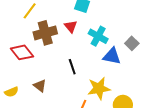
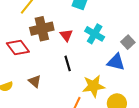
red triangle: (71, 26) -> (66, 35), moved
blue triangle: (112, 56) -> (116, 62), moved

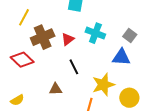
red triangle: (66, 35) -> (68, 39), turned 40
brown triangle: (35, 81) -> (56, 89), moved, turned -32

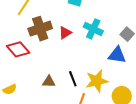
black line: (74, 67) -> (73, 79), moved

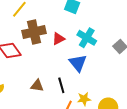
blue triangle: (117, 55) -> (78, 63), moved, turned 36
yellow star: (97, 81) -> (84, 99), moved, size x0.6

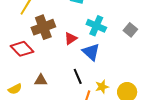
red triangle: (58, 39) -> (71, 38), moved
brown triangle: (37, 86) -> (41, 80), moved

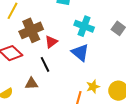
red triangle: (71, 38) -> (51, 42), moved
black line: (78, 76) -> (45, 64), moved

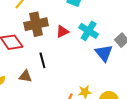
red triangle: (51, 42) -> (62, 32), moved
blue triangle: (80, 53) -> (104, 53), moved

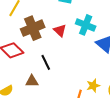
red triangle: (62, 32) -> (60, 30), turned -40

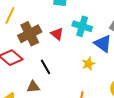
yellow star: (93, 86) -> (89, 64), moved

